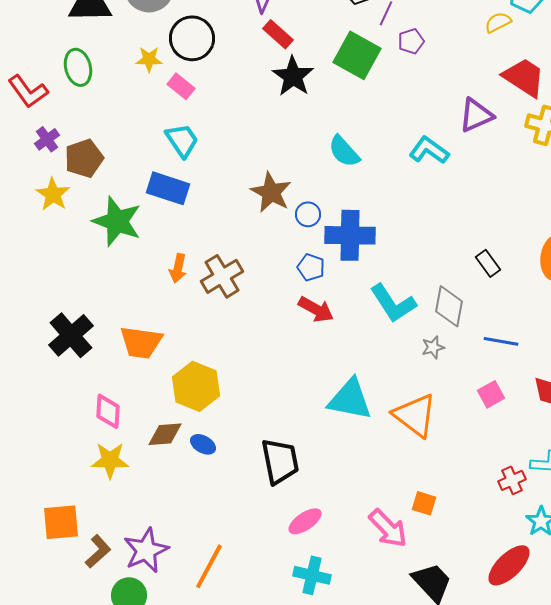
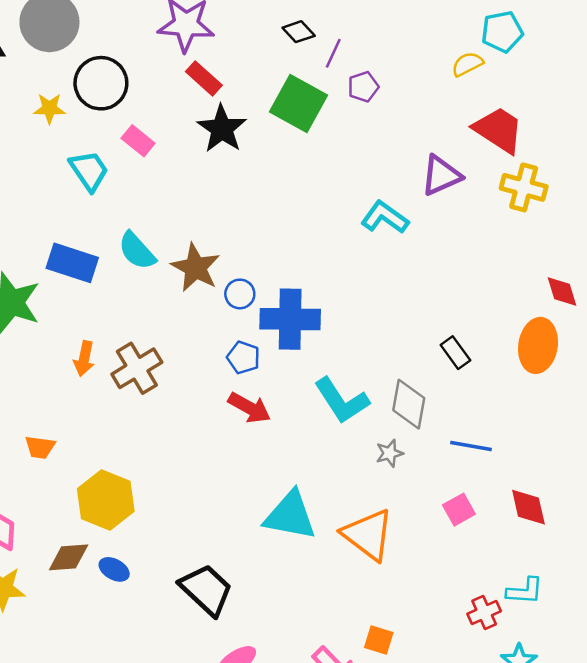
pink rectangle: (181, 86) -> (138, 141), moved
cyan trapezoid: (182, 140) -> (89, 171), moved
cyan semicircle: (344, 151) -> (137, 251), moved
orange trapezoid: (141, 342) -> (40, 447), size x0.6
black trapezoid: (280, 461) -> (206, 590), turned -36

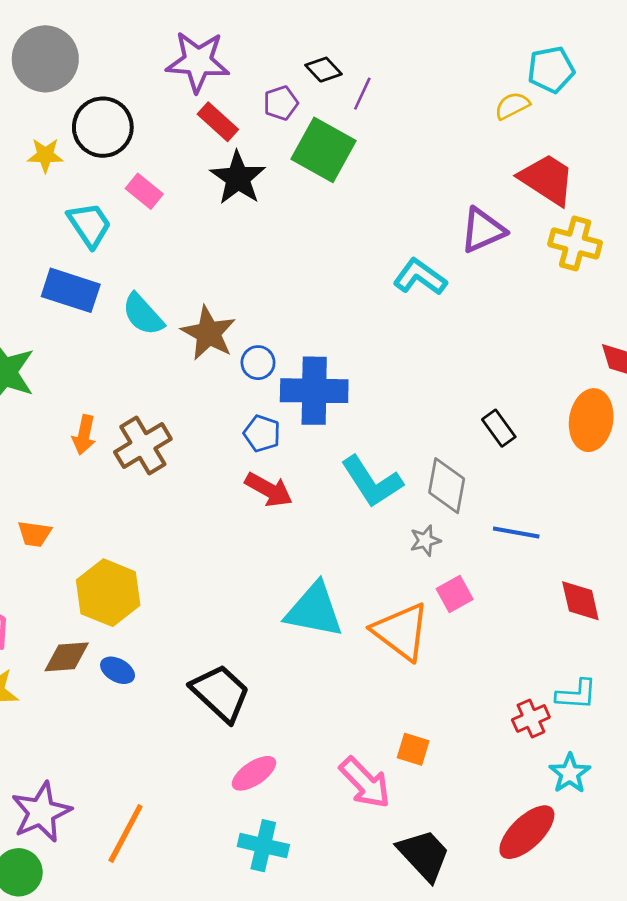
purple pentagon: (363, 87) -> (281, 103), moved
blue rectangle: (72, 263) -> (71, 290), moved
pink square: (459, 510) -> (455, 594), moved

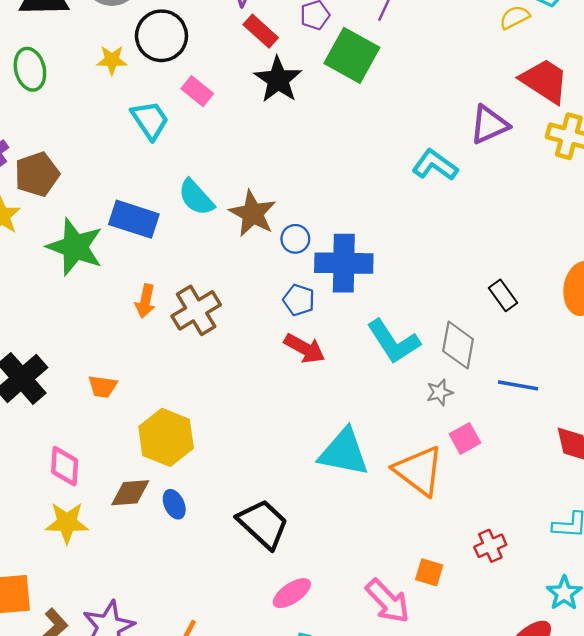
blue rectangle: (71, 290) -> (134, 219), moved
blue ellipse: (118, 670) -> (174, 504), turned 36
red cross: (531, 718) -> (490, 546), moved

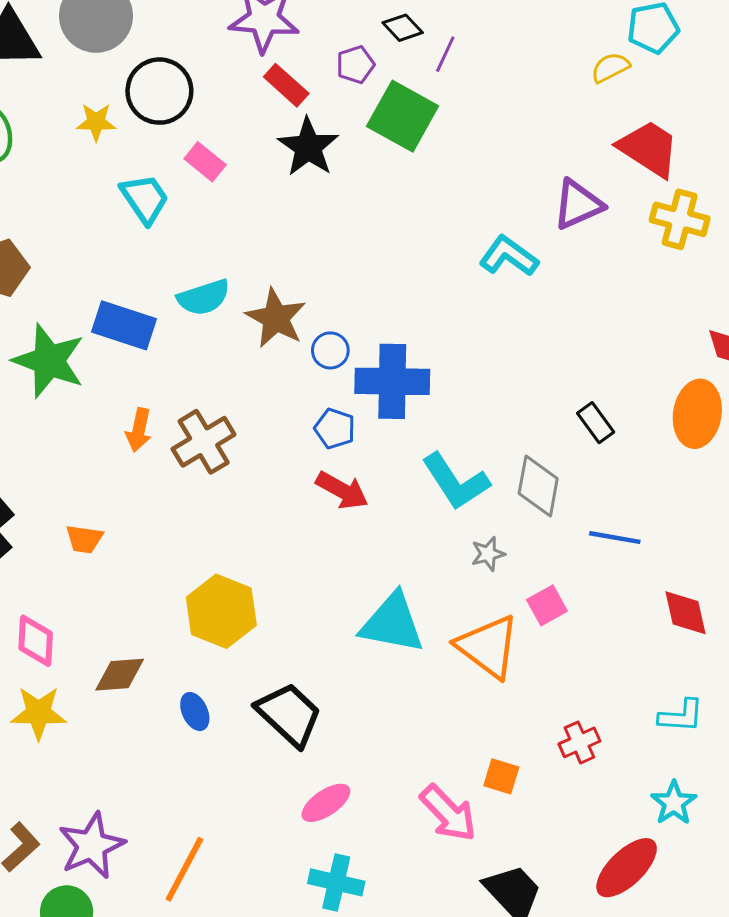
cyan semicircle: (196, 197) -> (204, 297), turned -66
gray star: (440, 392) -> (488, 554), moved
yellow hexagon: (166, 437) -> (221, 611), moved
blue ellipse: (174, 504) -> (195, 711), moved

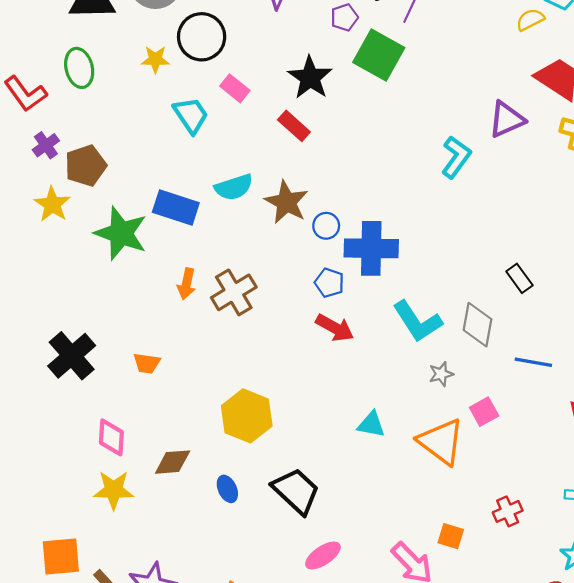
red rectangle: (286, 85) -> (294, 126), moved
cyan L-shape: (509, 256) -> (456, 157), turned 90
cyan triangle: (392, 623) -> (371, 424), size x0.6

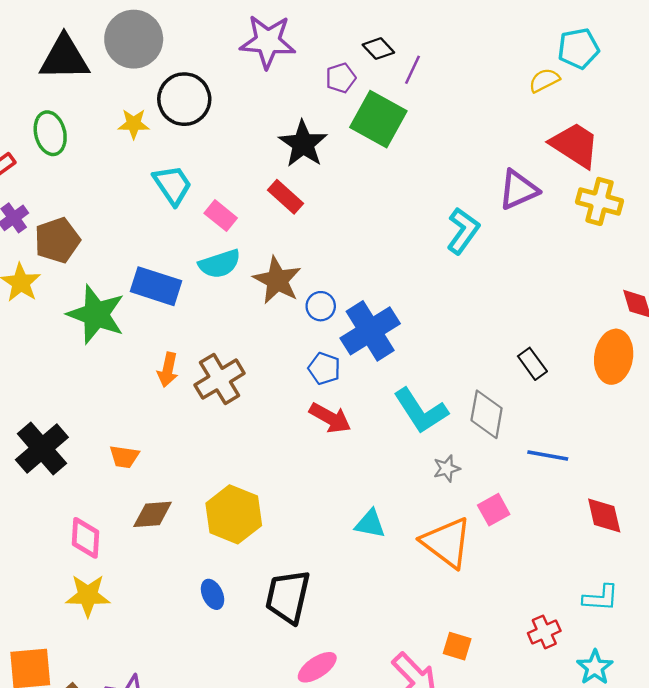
pink rectangle: (235, 88) -> (221, 216), moved
blue cross: (371, 248) -> (370, 331), turned -33
brown diamond: (173, 462) -> (153, 514), moved
black trapezoid: (296, 491) -> (288, 597), turned -120
red cross: (508, 511) -> (544, 632), moved

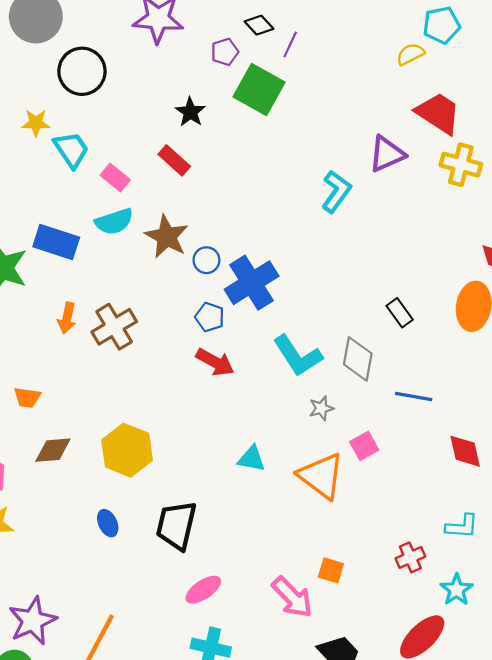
yellow star: (134, 124) -> (36, 123), moved
black star: (303, 144) -> (190, 112), size x0.7

